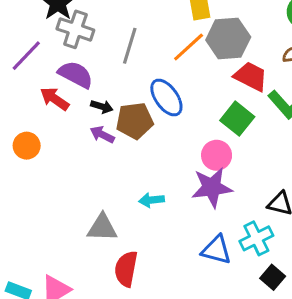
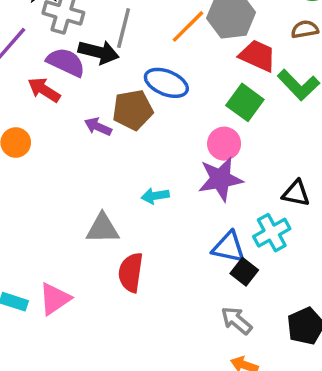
blue ellipse: (166, 98) -> (166, 83), turned -30
black arrow: (102, 107) -> (99, 52), moved, size x1.6
black square: (273, 277) -> (244, 272), moved

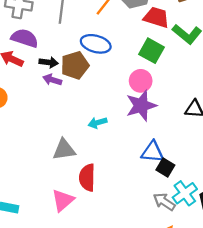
black arrow: (99, 52) -> (49, 62), moved, size x0.7
cyan cross: (272, 233) -> (185, 193), moved
pink triangle: (55, 299) -> (63, 200), moved

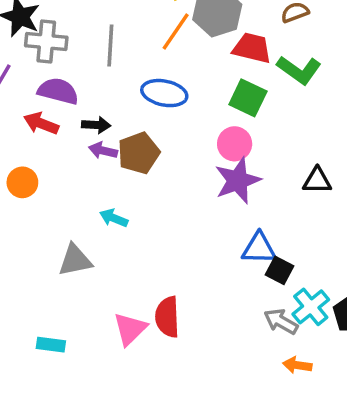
brown pentagon: (75, 65) -> (139, 153), moved
cyan arrow: (98, 123) -> (114, 218), moved, turned 42
gray triangle: (64, 150) -> (75, 260), moved
red semicircle: (87, 178) -> (167, 317), moved

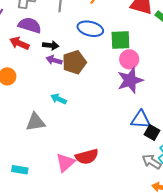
green square: (248, 98) -> (120, 40), moved, turned -30
red semicircle: (167, 317) -> (87, 157), turned -105

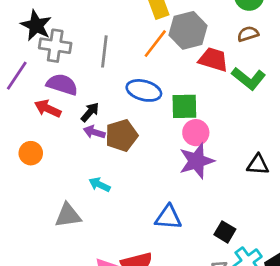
black arrow: (51, 45) -> (90, 112), turned -56
blue triangle: (141, 120) -> (168, 217), moved

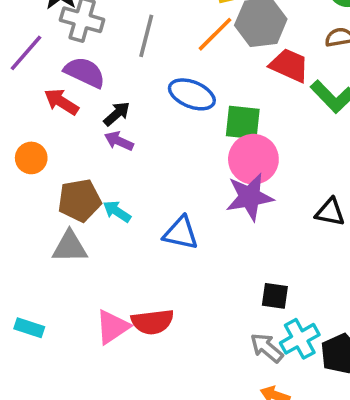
pink circle: (196, 133) -> (253, 159), size x1.4
brown pentagon: (122, 135) -> (80, 200), moved
blue triangle: (168, 217) -> (181, 233), moved
black square: (225, 232) -> (275, 296), turned -30

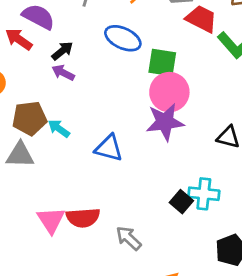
black square: (275, 296) -> (181, 202), turned 30
pink triangle: (112, 327) -> (51, 220), turned -32
cyan cross: (300, 339) -> (204, 194), moved, turned 32
gray arrow: (267, 348) -> (129, 238), moved

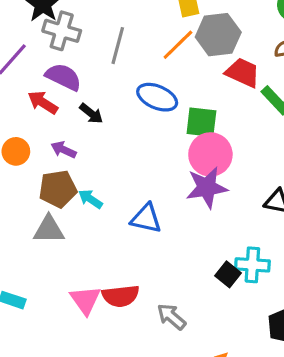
black arrow: (62, 51) -> (91, 113), turned 80
purple arrow: (63, 73) -> (63, 150), moved

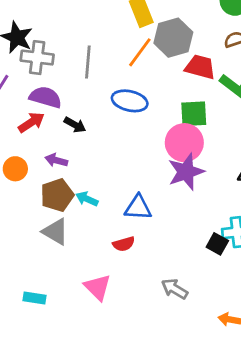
red arrow: (43, 102) -> (31, 122), turned 124
green square: (201, 122) -> (194, 114), moved
gray triangle: (49, 230) -> (55, 232), turned 40
red semicircle: (121, 296) -> (124, 244), moved, size x0.7

